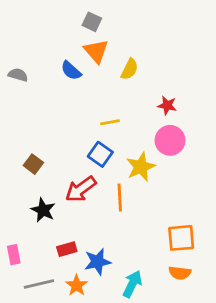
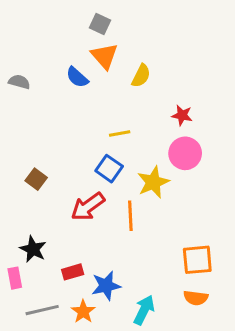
black star: (43, 210) -> (33, 249), moved

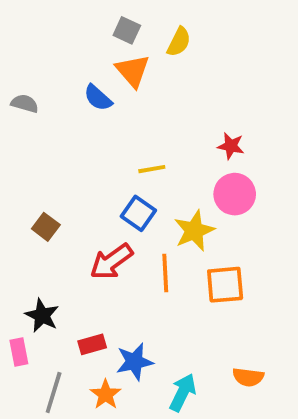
yellow semicircle: (141, 76) -> (179, 42), moved
orange square: (197, 260) -> (225, 285), moved
gray line: (42, 310) -> (54, 393), turned -60

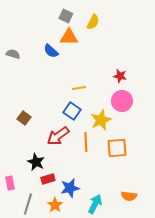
orange triangle: (133, 71) -> (69, 37), turned -48
black star: (42, 315) -> (36, 162), moved

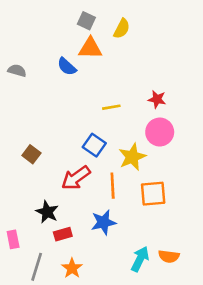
yellow line: (79, 88) -> (111, 107), moved
blue star: (70, 188) -> (103, 222), moved
cyan arrow: (95, 204) -> (140, 259), moved

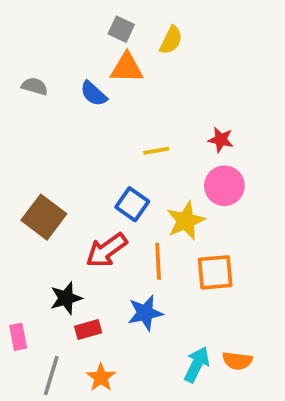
gray semicircle: (17, 71) -> (35, 86), moved
brown square: (31, 154) -> (44, 217), size x1.6
black star: (47, 212) -> (66, 298), turned 30

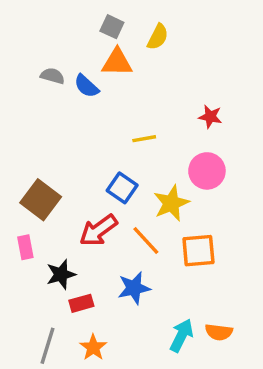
gray semicircle: (35, 86) -> (53, 76), moved
red star: (221, 140) -> (210, 117), moved
orange line: (158, 261) -> (146, 240), turned -40
pink rectangle: (18, 337) -> (25, 247), moved

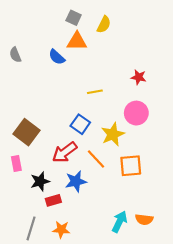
gray semicircle: (53, 76) -> (15, 55), moved, turned -128
blue star: (134, 288) -> (76, 181), moved
orange star: (93, 347) -> (61, 230), turned -30

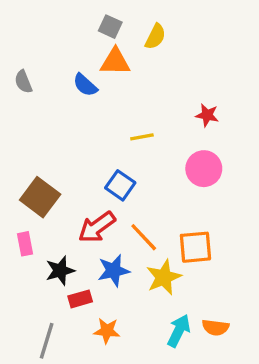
yellow star: (113, 134) -> (164, 277), moved
orange star: (61, 230) -> (107, 331), moved

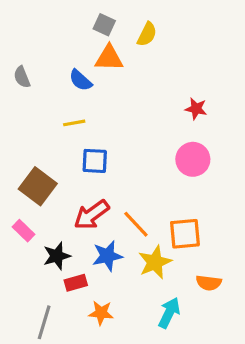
yellow line: (142, 137) -> (74, 123), moved
blue square: (120, 185) -> (95, 161), moved, turned -32
pink rectangle: (25, 244) -> (24, 231), turned -35
orange semicircle: (216, 327) -> (209, 283), moved

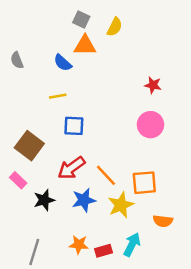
red rectangle: (76, 283) -> (103, 251), moved

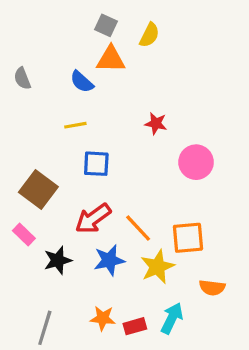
red star: (153, 85) -> (156, 124), moved

